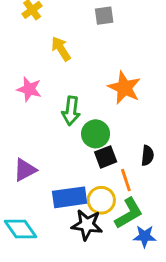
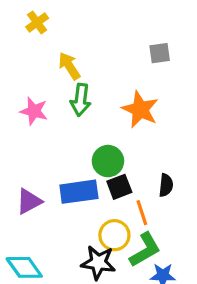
gray square: (104, 16) -> (160, 53), moved
green arrow: (71, 111) -> (81, 100), moved
blue rectangle: (70, 197) -> (79, 192), moved

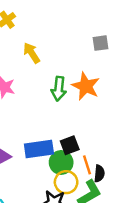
green arrow: (81, 100) -> (59, 89), moved
green circle: (108, 161) -> (61, 162), moved
black semicircle: (166, 185) -> (99, 174), moved

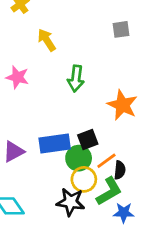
orange star: (86, 86) -> (122, 105), moved
orange line: (87, 165) -> (106, 161), turned 72

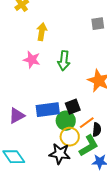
yellow arrow: (47, 40) -> (42, 32), turned 42
pink star: (17, 77) -> (32, 60), moved

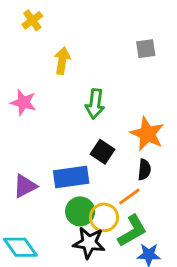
pink star: (32, 60) -> (23, 102), moved
black square: (73, 107) -> (102, 152), moved, turned -35
green circle: (66, 121) -> (80, 211), moved
black semicircle: (97, 130) -> (144, 170), moved

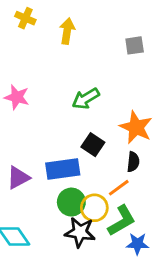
yellow cross: (32, 20) -> (25, 18), turned -30
yellow arrow: (62, 61) -> (67, 31), moved
green arrow: (95, 104) -> (86, 99), turned 52

